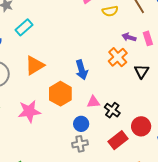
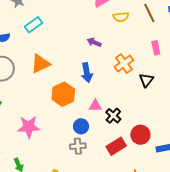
purple arrow: (129, 37) -> (94, 42), moved
pink star: (29, 111) -> (29, 127), moved

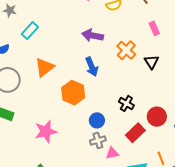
purple arrow: (94, 42) -> (93, 35), size x1.5
pink triangle: (95, 106) -> (112, 153), moved

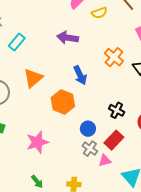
purple arrow: (93, 35) -> (68, 38), moved
red rectangle: (135, 133) -> (114, 140), moved
gray cross: (98, 140) -> (90, 149), turned -35

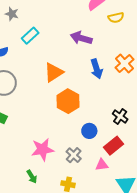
blue arrow: (80, 75) -> (97, 69), moved
orange triangle: (33, 78) -> (54, 72), moved
pink star: (37, 142) -> (43, 149), moved
gray cross: (90, 149) -> (74, 155), moved

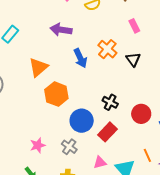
blue circle: (89, 131) -> (82, 121), size x1.5
pink star: (43, 149) -> (38, 145), size x0.7
pink triangle: (102, 165) -> (100, 162), moved

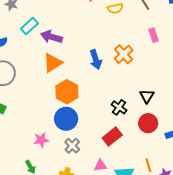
purple arrow: (61, 30) -> (51, 37), moved
black triangle: (133, 59) -> (147, 96), moved
blue circle: (82, 121) -> (66, 119), moved

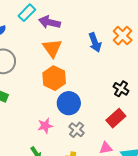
orange triangle: (53, 63) -> (52, 48), turned -30
orange hexagon: (67, 92) -> (54, 78), moved

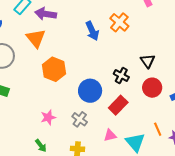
orange triangle: (52, 48) -> (36, 38), moved
blue circle: (69, 103) -> (90, 91), moved

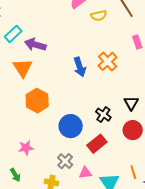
gray cross: (80, 119) -> (65, 161), moved

